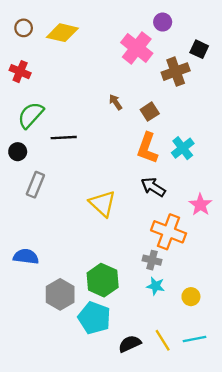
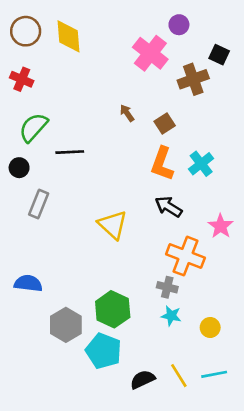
brown circle: (24, 28) -> (26, 31), size x1.5
yellow diamond: (62, 33) -> (68, 36), turned 72

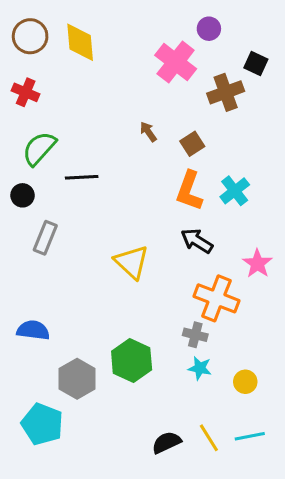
cyan pentagon: (104, 351) -> (42, 424), moved

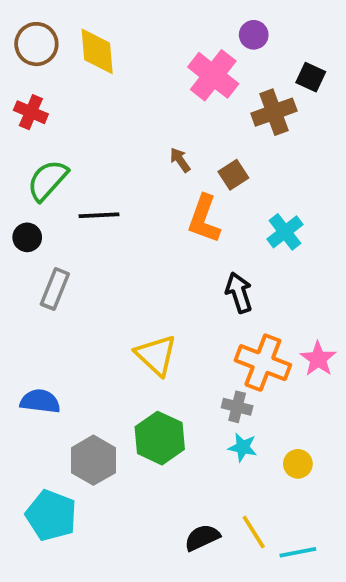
orange L-shape: (189, 191) -> (204, 219), moved
black arrow: (197, 241) -> (239, 293), turned 40
yellow triangle: (132, 262) -> (156, 355), moved
pink star: (257, 264) -> (318, 359), moved
cyan line: (250, 436) -> (298, 552), moved

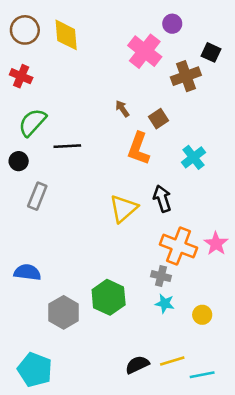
yellow triangle: (156, 355) -> (124, 209), moved, turned 36
cyan pentagon: (51, 515) -> (35, 370), moved
yellow line: (254, 532) -> (172, 361), turned -75

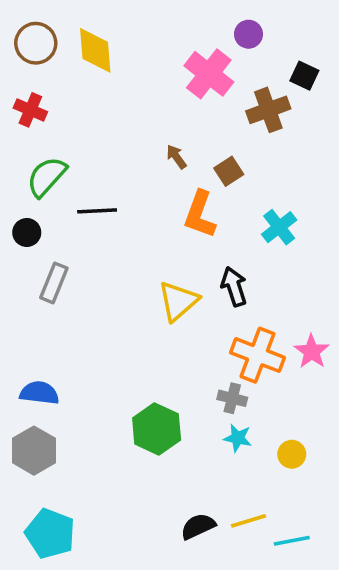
gray hexagon: (64, 312) -> (34, 451), moved

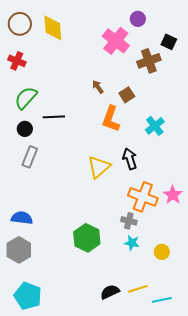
black circle: (27, 232) -> (25, 129), moved

